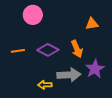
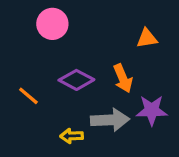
orange line: (18, 51) -> (28, 96), moved, turned 48
purple star: (95, 69) -> (152, 110), turned 30

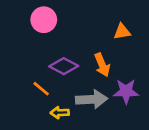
orange line: (28, 96) -> (41, 89), moved

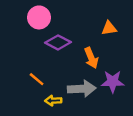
purple diamond: (64, 66) -> (58, 42), moved

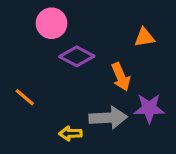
orange line: (37, 79) -> (25, 97), moved

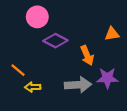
orange triangle: (144, 37) -> (112, 34), moved
yellow arrow: (70, 133) -> (33, 87), moved

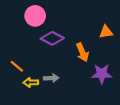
gray arrow: (78, 85) -> (51, 78), moved, size x0.6

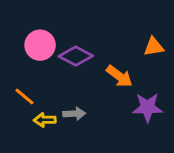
pink circle: (35, 16) -> (40, 45), moved
orange arrow: (82, 52) -> (119, 76), turned -30

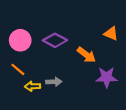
pink circle: (40, 45) -> (20, 40), moved
orange triangle: (154, 47) -> (111, 34), turned 32

